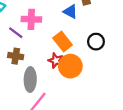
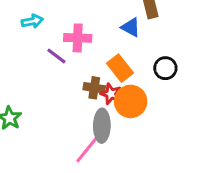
brown cross: (16, 56) -> (94, 88), moved
gray ellipse: (30, 80) -> (102, 126), moved

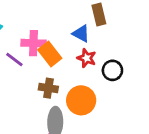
orange rectangle: (120, 68) -> (50, 54), moved
red star: (111, 94) -> (87, 58), moved

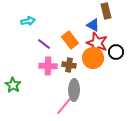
pink cross: (33, 43) -> (48, 66), moved
red star: (87, 58) -> (97, 43), size x1.5
orange circle: (81, 100) -> (93, 58), moved

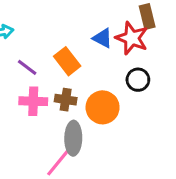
brown rectangle: (106, 11) -> (147, 17), moved
red star: (97, 43) -> (132, 38), moved
orange circle: (93, 58) -> (103, 107), moved

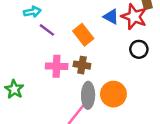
purple line: (27, 67) -> (47, 30), moved
orange circle: (103, 107) -> (113, 94), moved

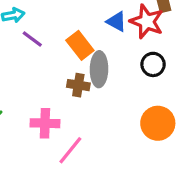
pink cross: (57, 66) -> (45, 123), moved
orange circle: (113, 94) -> (158, 123), moved
gray ellipse: (88, 95) -> (99, 69), moved

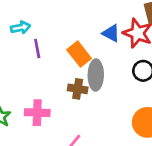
purple line: (32, 39) -> (37, 49), turned 42
pink cross: (45, 123) -> (37, 113), moved

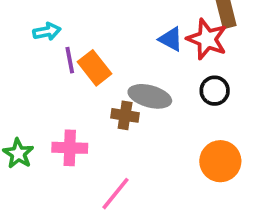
orange rectangle: (79, 54) -> (95, 68), moved
gray ellipse: (96, 75) -> (150, 96), turned -76

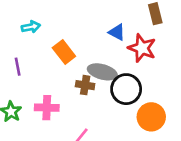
red star: (207, 39) -> (142, 48), moved
purple line: (70, 60) -> (18, 67), moved
black circle: (215, 91) -> (126, 89), moved, size x1.5

